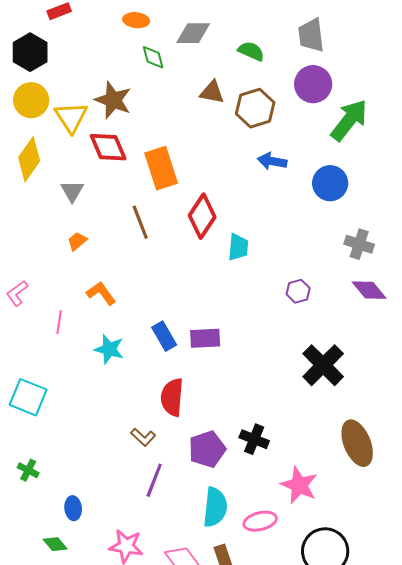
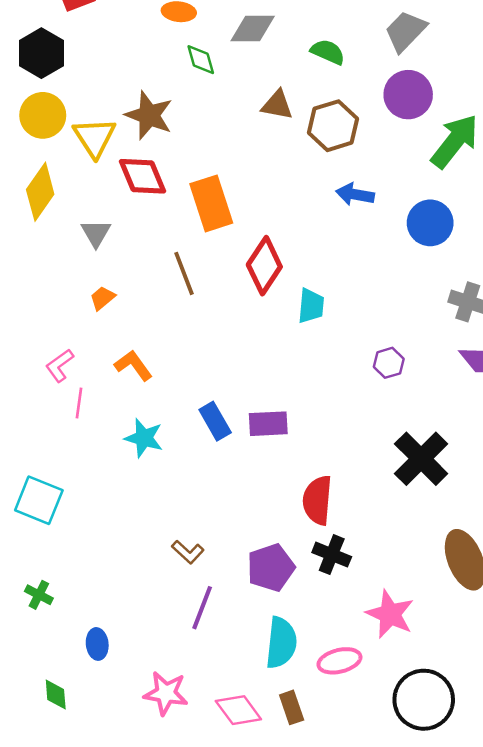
gray trapezoid: (311, 35) -> (406, 31), turned 51
pink L-shape: (17, 293) -> (60, 365), moved
red semicircle: (172, 397) -> (317, 500), moved
green diamond: (55, 544) -> (56, 695), moved, turned 35

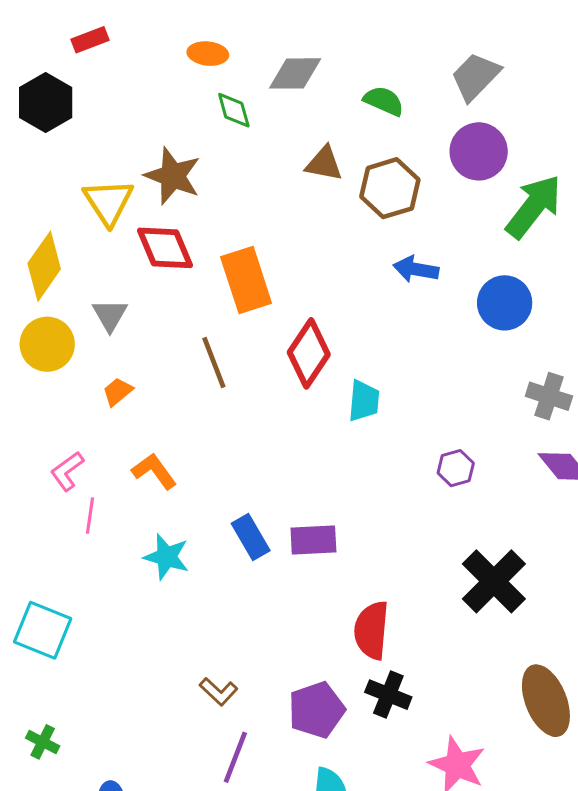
yellow circle: (43, 115) -> (47, 344), moved

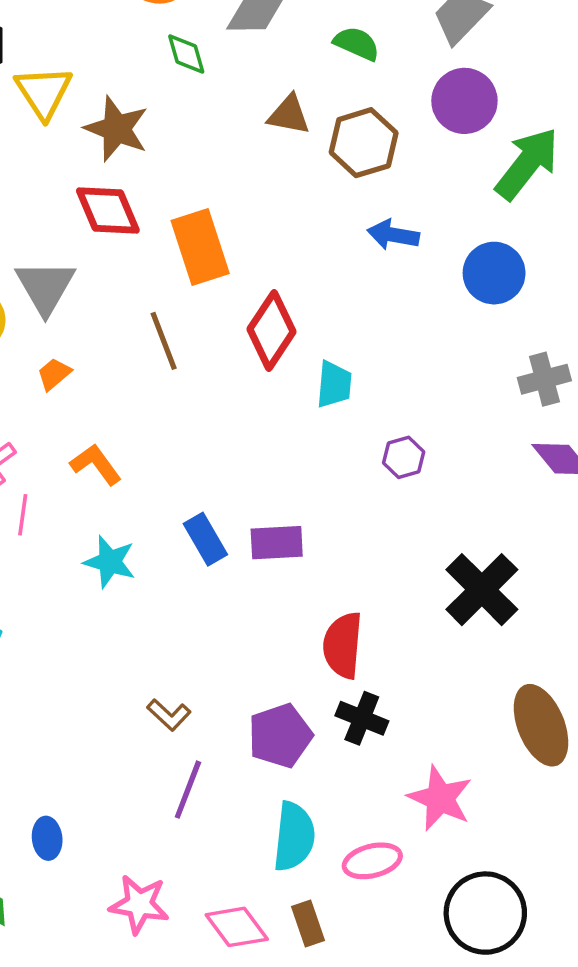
yellow triangle: (108, 202) -> (44, 92), moved
gray triangle: (110, 315) -> (45, 287), size x1.5
gray cross: (549, 396) -> (544, 379), turned -33
purple hexagon: (456, 468) -> (404, 457), moved

